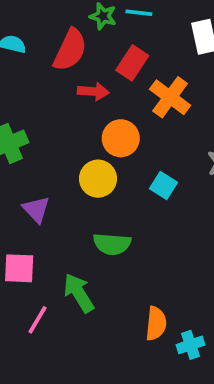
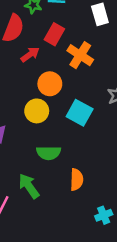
red arrow: (93, 91) -> (30, 54), turned -36
cyan square: (163, 186) -> (80, 113), size x1.5
orange semicircle: (156, 323) -> (77, 180), moved

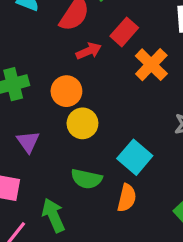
orange circle: (50, 84) -> (66, 91), moved
cyan square: (80, 113) -> (135, 157), moved
orange semicircle: (77, 180) -> (127, 198), moved

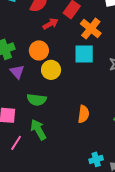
purple triangle: (28, 142) -> (17, 72), moved
cyan square: (135, 157) -> (84, 54), moved, turned -35
green semicircle: (86, 179) -> (37, 100), moved

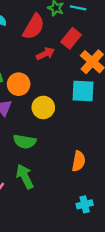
orange circle: (39, 50) -> (19, 84), moved
cyan cross: (96, 159) -> (85, 204), moved

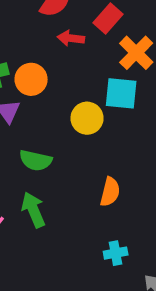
red arrow: (45, 54) -> (71, 38), turned -150
yellow circle: (43, 107) -> (87, 118), moved

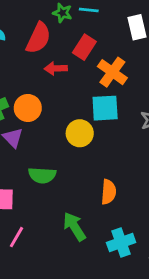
green arrow: (33, 210) -> (74, 227), moved
cyan cross: (116, 253) -> (121, 243), size x1.4

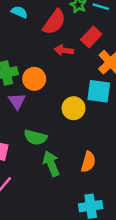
green arrow: (74, 227) -> (51, 164), moved

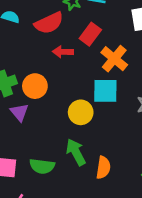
red semicircle: (54, 22) -> (49, 23), turned 36
green semicircle: (35, 137) -> (42, 166), moved
green arrow: (51, 164) -> (76, 152), moved

